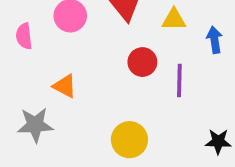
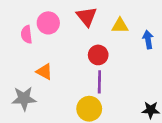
pink semicircle: (24, 36) -> (27, 34), moved
purple line: (179, 81) -> (99, 82), moved

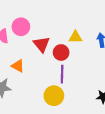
red triangle: (87, 17) -> (42, 44), moved
yellow triangle: (120, 26) -> (75, 37), moved

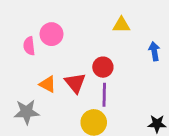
yellow triangle: (75, 37) -> (121, 25), moved
red triangle: (42, 44) -> (75, 83), moved

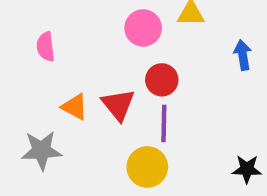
pink circle: (52, 34) -> (143, 28), moved

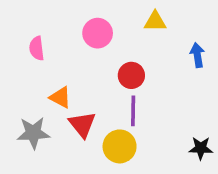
pink circle: (143, 28) -> (98, 33), moved
red triangle: (118, 105) -> (82, 124), moved

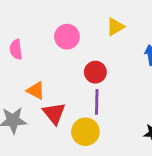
yellow triangle: (155, 21) -> (115, 27), turned -30

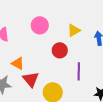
yellow triangle: (115, 27) -> (74, 30), moved
purple line: (97, 102) -> (79, 71), moved

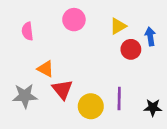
red circle: (60, 50) -> (131, 49), moved
purple line: (79, 71) -> (119, 98), moved

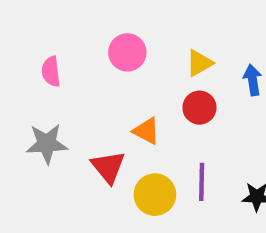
red circle: (131, 49) -> (199, 108), moved
orange triangle: (46, 69) -> (146, 131), moved
gray star: (25, 96) -> (47, 144), moved

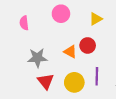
red circle: (199, 108) -> (88, 45), moved
gray star: (47, 144) -> (37, 58), moved
red triangle: (108, 167) -> (46, 81), moved

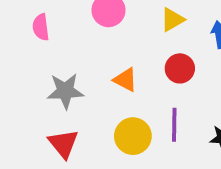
red circle: (88, 45) -> (180, 68), moved
red triangle: (46, 81) -> (63, 144), moved

